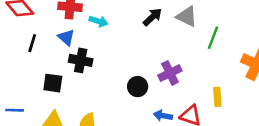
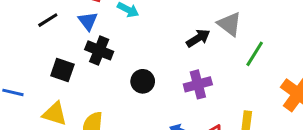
black arrow: (152, 17) -> (198, 38), moved
black line: (32, 43) -> (48, 20), turned 30
black circle: (138, 87) -> (143, 81), moved

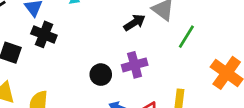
black circle: (143, 81) -> (101, 75), moved

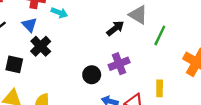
black cross: (44, 34) -> (41, 46), turned 30

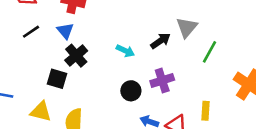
cyan arrow: (59, 13) -> (125, 51), moved
gray triangle: (138, 15) -> (187, 27), turned 36
black square: (14, 64) -> (57, 79), moved

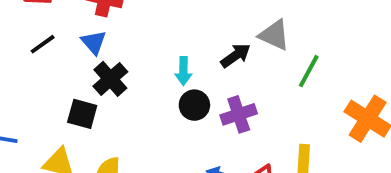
gray triangle: (187, 27) -> (274, 35), turned -45
cyan arrow: (125, 51) -> (183, 71), turned 66
black circle: (131, 91) -> (194, 105), moved

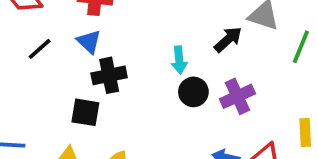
black cross: (110, 79) -> (109, 75), turned 36

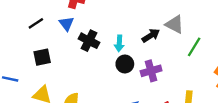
black cross: (109, 75) -> (89, 41), moved, turned 30
black square: (85, 112) -> (42, 57), moved, turned -30

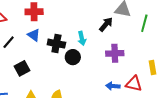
black circle: (125, 64) -> (73, 57), moved
purple cross: (151, 71) -> (115, 53), turned 30

